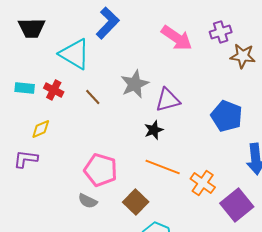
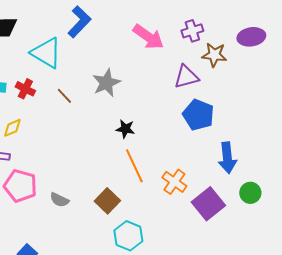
purple triangle: (168, 100) -> (186, 77), moved
black star: (154, 130) -> (125, 129), turned 30
orange line: (163, 167) -> (134, 166), turned 44
pink pentagon: (101, 170) -> (20, 186), moved

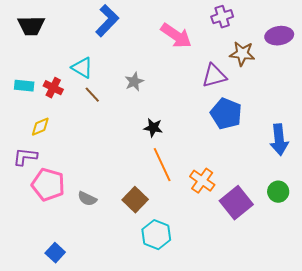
purple cross: (192, 31) -> (222, 17), moved
cyan triangle: (46, 53) -> (82, 68), moved, size x0.7
gray star: (106, 83) -> (134, 82), size x0.7
blue arrow: (227, 158) -> (279, 140), moved

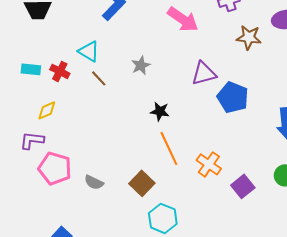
purple triangle: (214, 76) -> (204, 73), moved
purple square: (236, 203) -> (243, 186), size x0.7

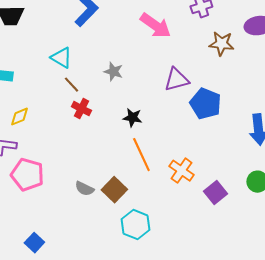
gray star: (141, 65) -> (113, 72), turned -30
red cross: (60, 71) -> (81, 109), moved
gray semicircle: (94, 182) -> (84, 189), moved

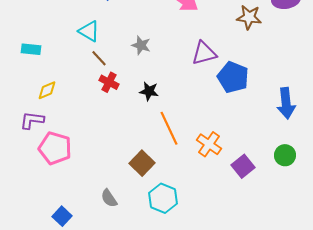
black star: (132, 118) -> (149, 91), moved
gray semicircle: (84, 189) -> (109, 198), moved, turned 30

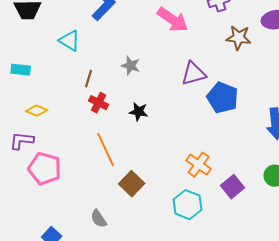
cyan triangle: (89, 31) -> (70, 41), moved
brown line: (99, 58) -> (89, 79), turned 60
yellow diamond: (47, 90) -> (37, 111), turned 45
orange line: (169, 128) -> (106, 150), moved
cyan hexagon: (163, 198) -> (188, 205), moved

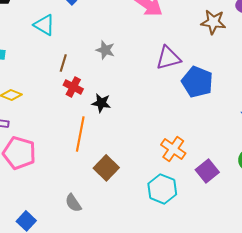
black star: (139, 112) -> (101, 103), moved
orange line: (106, 150) -> (80, 134), turned 36

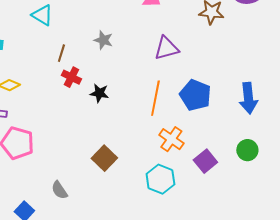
blue pentagon: (197, 82) -> (195, 95), moved
orange line: (80, 134) -> (155, 98), moved
gray semicircle: (73, 203) -> (59, 190), moved

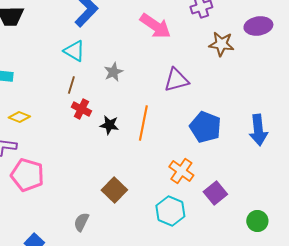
cyan triangle: (42, 15) -> (74, 51), moved
gray star: (103, 40) -> (113, 72), turned 30
orange line: (155, 98) -> (143, 123), moved
green circle: (247, 150) -> (257, 221), moved
gray semicircle: (59, 190) -> (81, 222), moved, turned 60

